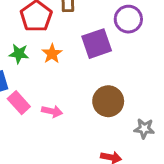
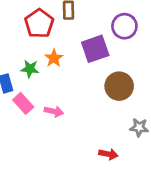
green star: (19, 54) -> (30, 69), moved
brown circle: (108, 101) -> (119, 86), moved

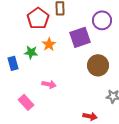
pink rectangle: (23, 103) -> (26, 102), moved

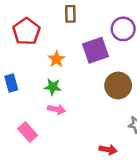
red pentagon: (38, 18) -> (26, 31), moved
green star: (31, 52) -> (53, 87), moved

